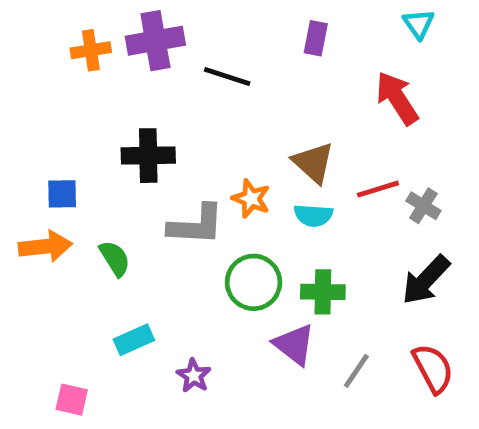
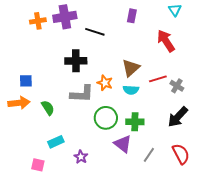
black cross: (148, 156) -> (76, 61), moved
brown triangle: (313, 163) -> (131, 68), turned 36
pink square: (72, 400) -> (38, 165), moved

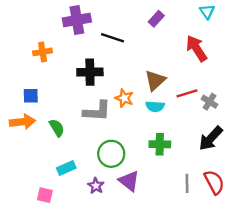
purple rectangle: (132, 16) -> (156, 19), turned 32
orange cross: (38, 21) -> (43, 52), moved
green circle: (106, 118) -> (111, 154), moved
purple triangle: (123, 144) -> (129, 181), moved
gray line: (149, 155) -> (187, 183), moved, turned -35

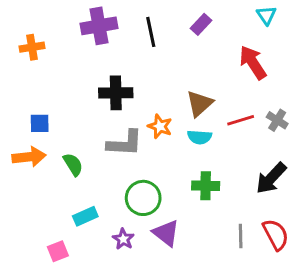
black line: (112, 38) -> (151, 32), moved, turned 60
orange cross: (43, 52) -> (32, 47), moved
gray cross: (210, 102) -> (277, 120), moved
pink square: (45, 195) -> (58, 251), turned -35

